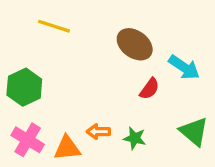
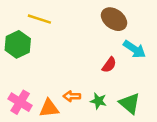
brown ellipse: (135, 44) -> (114, 19), moved
green hexagon: (24, 87) -> (18, 44), moved
green triangle: (194, 132) -> (130, 103), moved

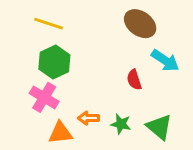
green hexagon: (18, 44) -> (54, 62), moved
red semicircle: (109, 65) -> (134, 80), turned 126
pink cross: (20, 102) -> (44, 97), moved

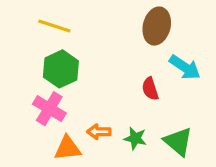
brown ellipse: (140, 24) -> (157, 26), turned 68

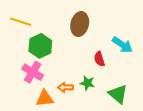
yellow line: (54, 26) -> (21, 22), moved
brown ellipse: (157, 26) -> (80, 24), moved
green star: (135, 138) -> (87, 83), moved

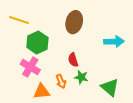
cyan arrow: (122, 45) -> (114, 42), turned -36
red semicircle: (99, 59) -> (73, 60), moved
orange arrow: (65, 87) -> (61, 81), turned -112

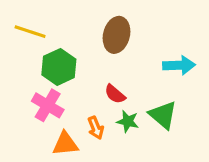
red semicircle: (73, 60) -> (115, 94), turned -32
green triangle: (110, 87) -> (163, 115), moved

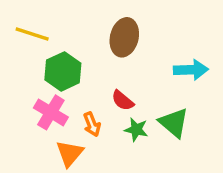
orange arrow: (96, 128) -> (92, 124), moved
orange triangle: (65, 144) -> (70, 153), turned -44

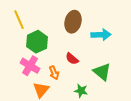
yellow line: (32, 34) -> (19, 20), turned 48
cyan arrow: (191, 70) -> (101, 35), moved
green star: (136, 130) -> (81, 91), moved

